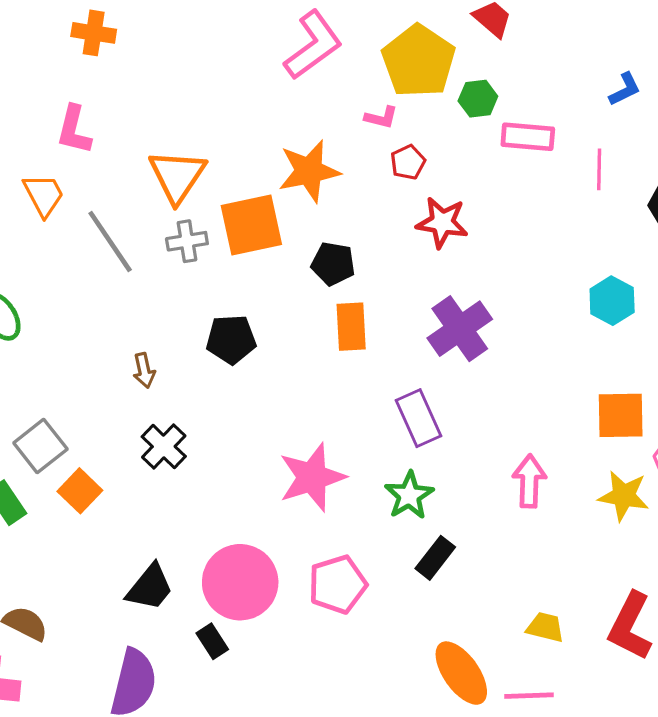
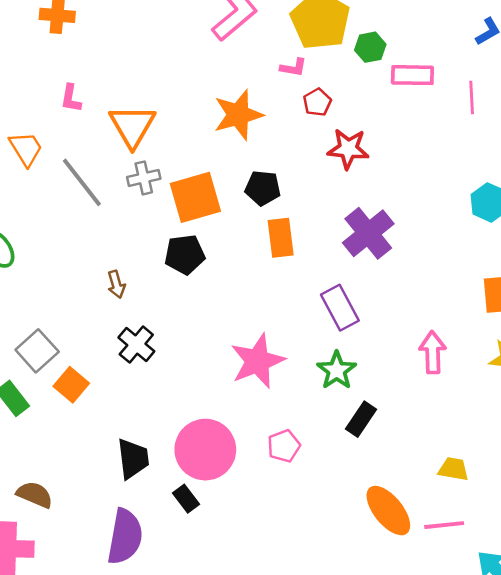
pink L-shape: (74, 130) -> (71, 98), moved, size x0.7
orange square: (251, 225) -> (195, 197), moved
pink pentagon: (338, 584) -> (284, 446), size x0.7
black trapezoid: (150, 587) -> (133, 459), turned -42

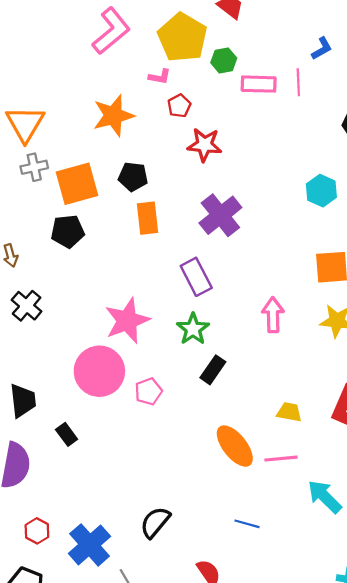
pink line: (472, 97) -> (298, 82), moved
pink circle: (205, 450) -> (99, 371), moved

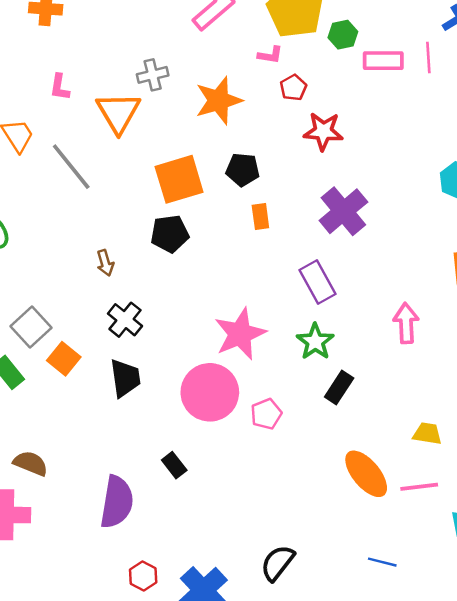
gray cross: (34, 167) -> (153, 75), moved
orange rectangle: (148, 218) -> (260, 217), size x0.7
black trapezoid: (23, 401) -> (125, 378), moved

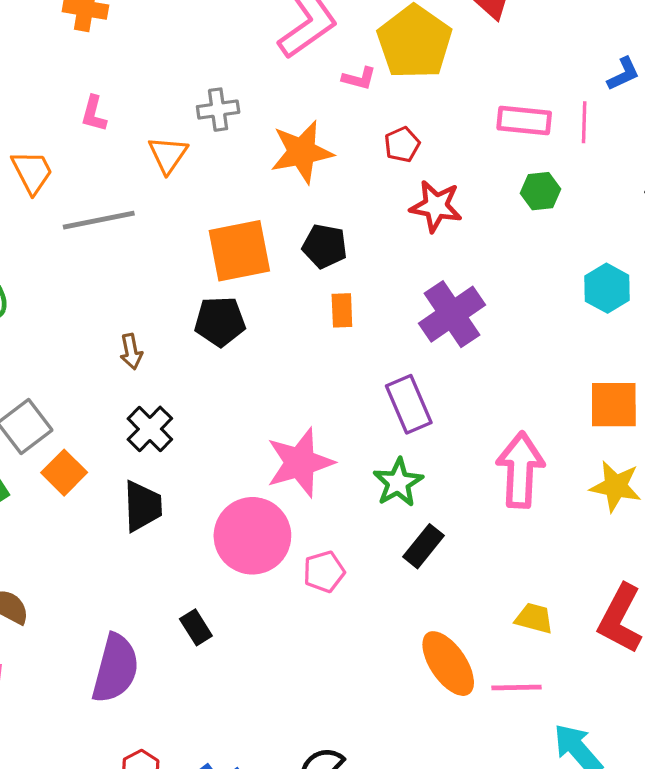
green hexagon: (343, 35) -> (541, 191), moved
pink L-shape: (270, 55) -> (359, 78), moved
orange triangle: (118, 112) -> (168, 155), size x0.7
gray line: (71, 167) -> (99, 220), turned -68
pink arrow: (406, 323) -> (520, 470), size x1.4

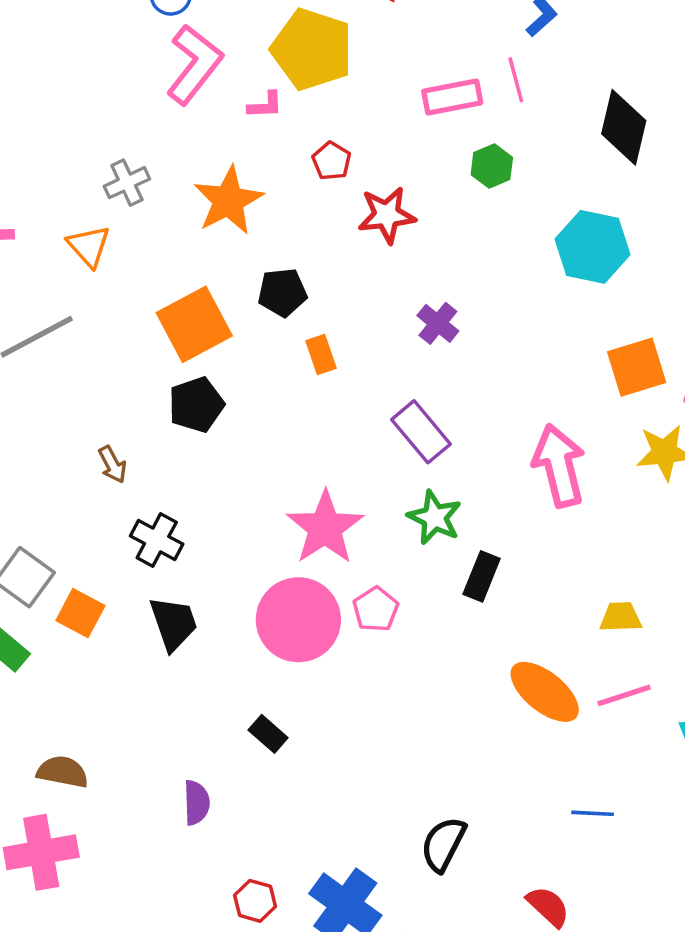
cyan hexagon: (607, 288) -> (592, 247), size x1.4
purple cross: (452, 314) -> (438, 323), size x0.6
pink pentagon: (324, 572) -> (376, 609), moved
purple semicircle: (115, 668) -> (196, 803), size x0.6

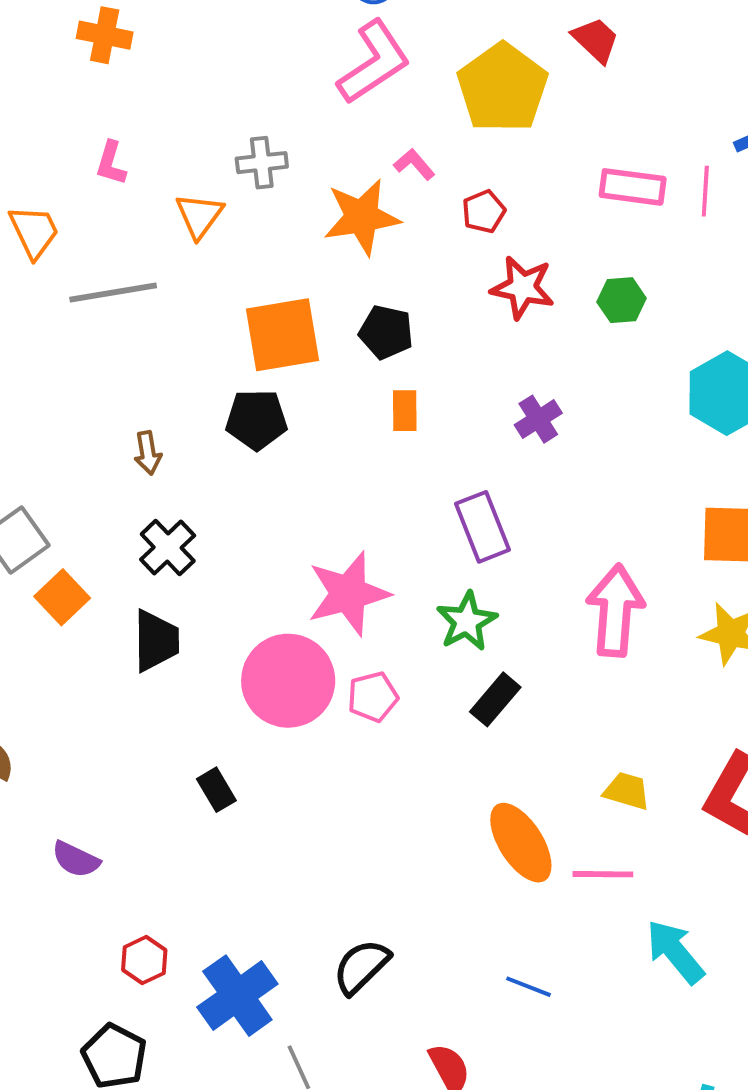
pink L-shape: (265, 105) -> (414, 164), moved, turned -147
green hexagon: (492, 166) -> (622, 300), moved
purple semicircle: (196, 803) -> (76, 859), moved, turned 99

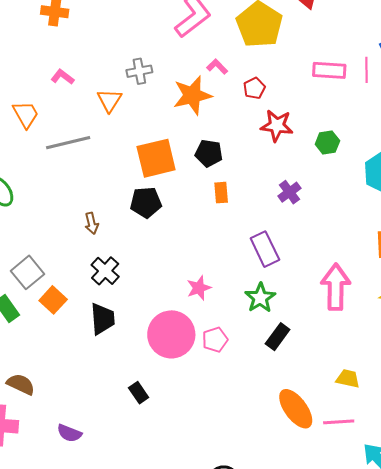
pink L-shape: (111, 163) -> (62, 77), turned 115
green hexagon: (622, 300) -> (327, 143), moved
pink star: (348, 594) -> (199, 288), size x0.6

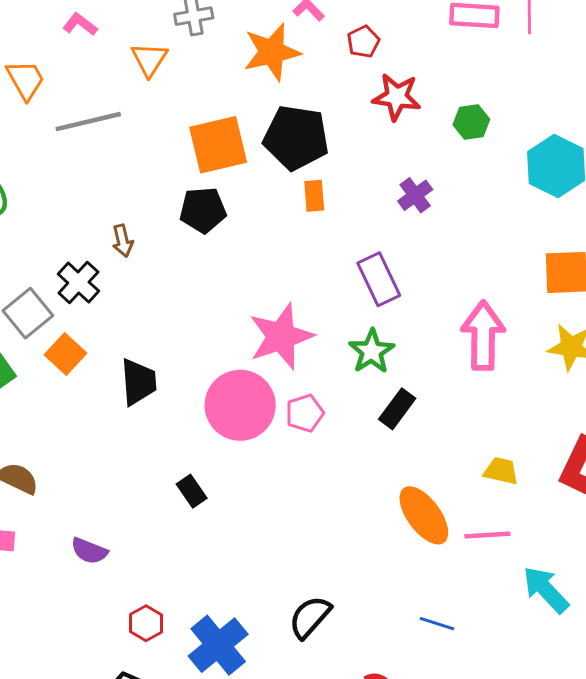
black pentagon: (209, 153) -> (296, 138), size x1.6
black cross: (105, 271) -> (78, 283), moved
pink star: (199, 288) -> (281, 337), size x1.8

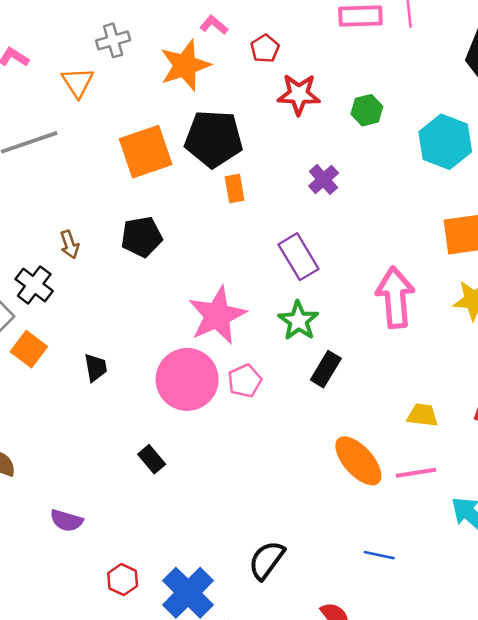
black pentagon: (203, 210) -> (142, 237), moved
black trapezoid: (138, 382) -> (96, 368), size x0.7

